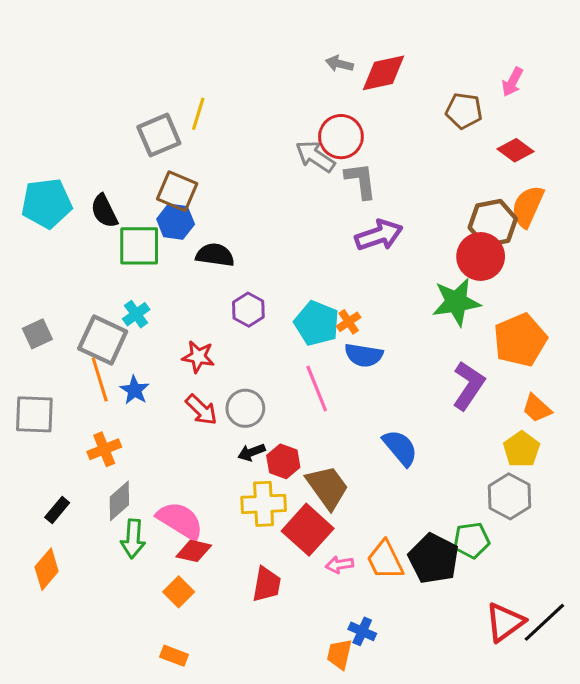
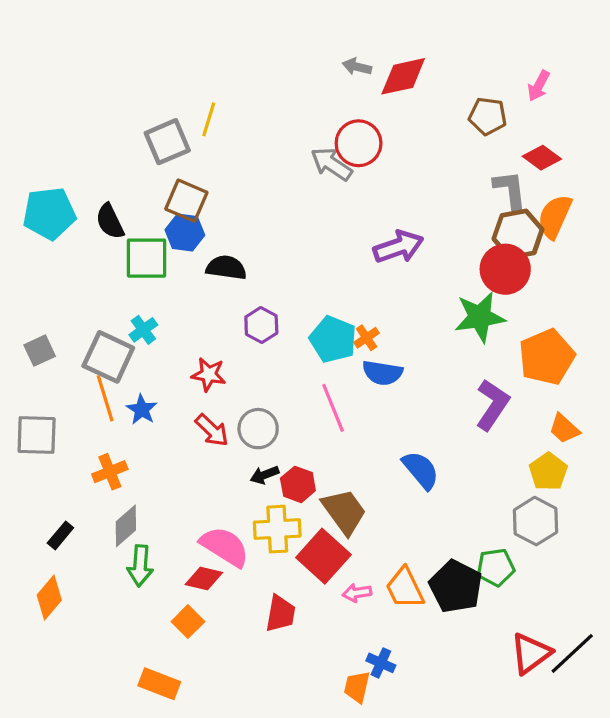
gray L-shape: (361, 181) -> (510, 189), moved
pink semicircle: (180, 521) -> (225, 547), moved
orange rectangle: (174, 656) -> (159, 684), moved, size x1.4

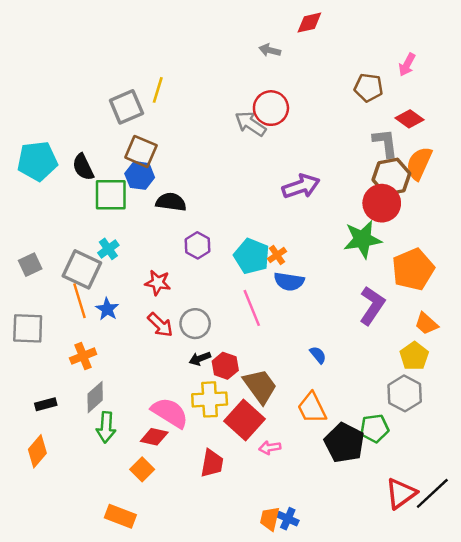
red diamond: (403, 76) -> (309, 23), moved, size x0.7
blue semicircle: (421, 470) -> (318, 355), size x0.6
black rectangle: (60, 535) -> (46, 404), turned 35
orange trapezoid: (405, 588) -> (312, 408), moved
blue cross: (381, 663) -> (288, 519), moved

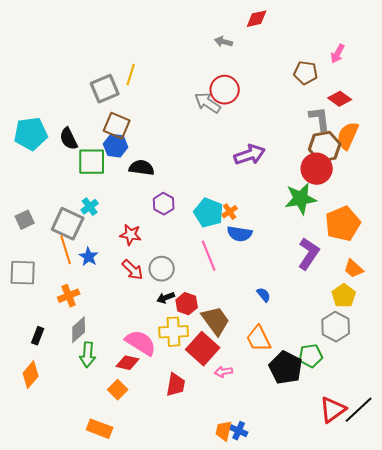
black rectangle: (46, 404) -> (38, 336), turned -54

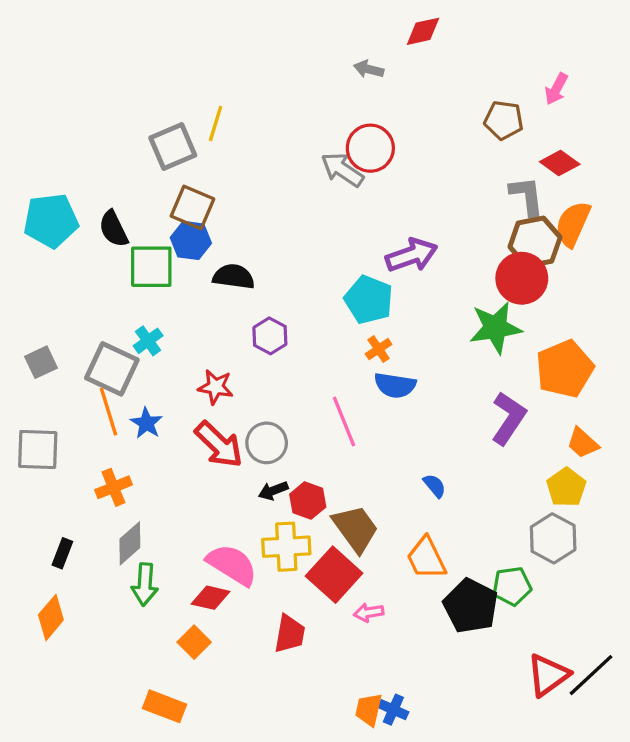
cyan pentagon: (209, 213) -> (369, 300), moved
red arrow: (133, 270) -> (219, 445), size x1.4

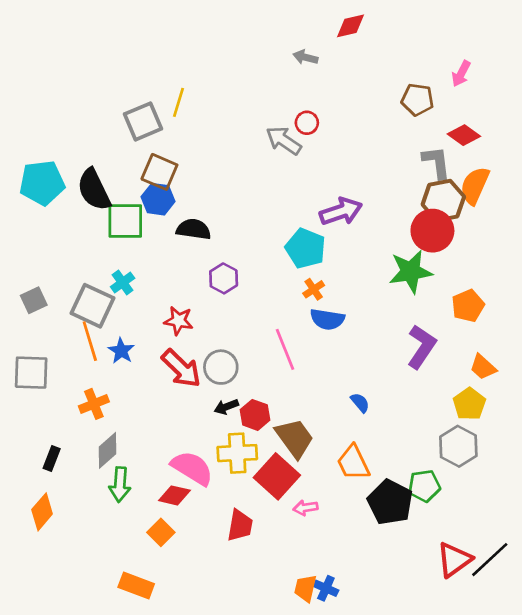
red circle: (370, 148) -> (307, 123), size x0.6
black semicircle: (113, 229) -> (94, 190), size x1.4
orange pentagon: (565, 369) -> (468, 306), size x0.7

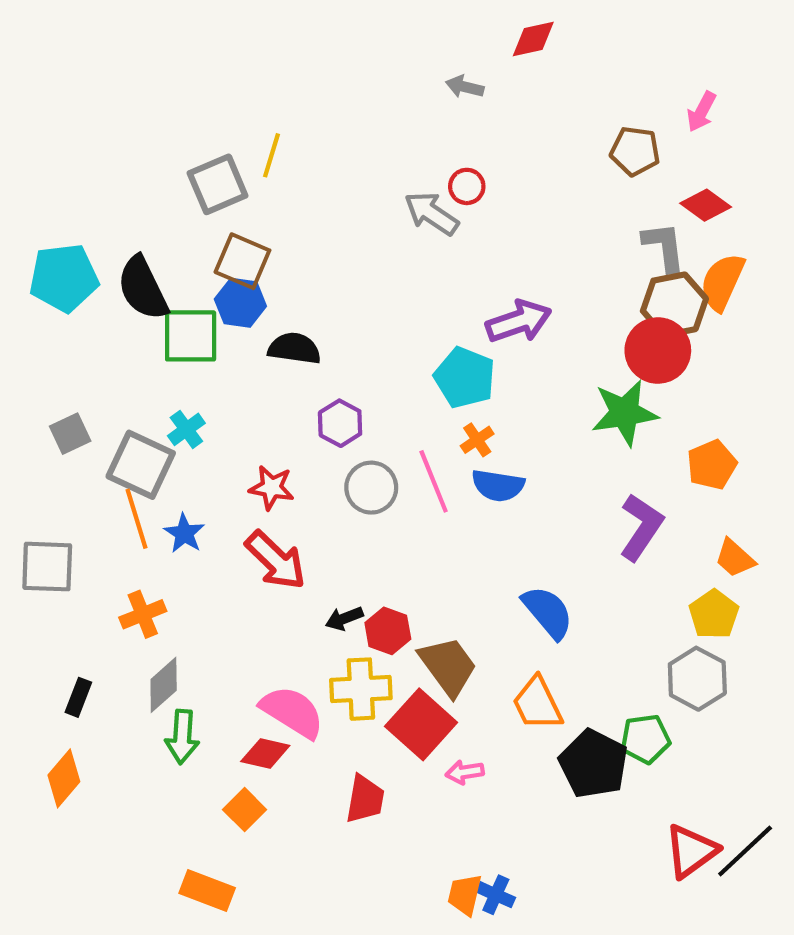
gray square: (34, 300) -> (70, 434), moved
pink line: (285, 349) -> (434, 481), moved
gray circle: (221, 367) -> (371, 488), moved
blue semicircle: (360, 403) -> (548, 612), size x1.8

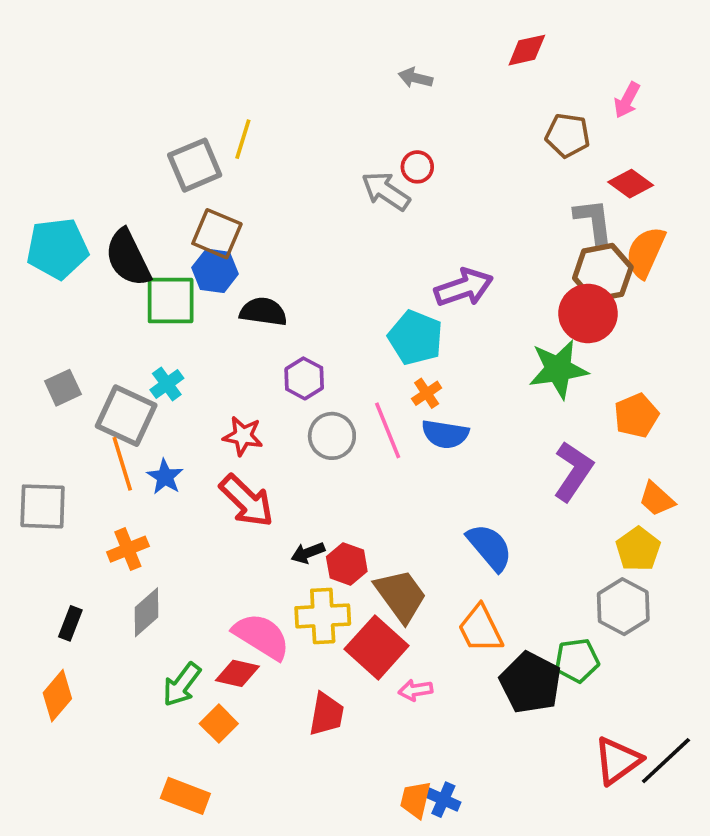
red diamond: (533, 39) -> (527, 50), moved
green arrow: (182, 737) -> (182, 685), moved, turned 33

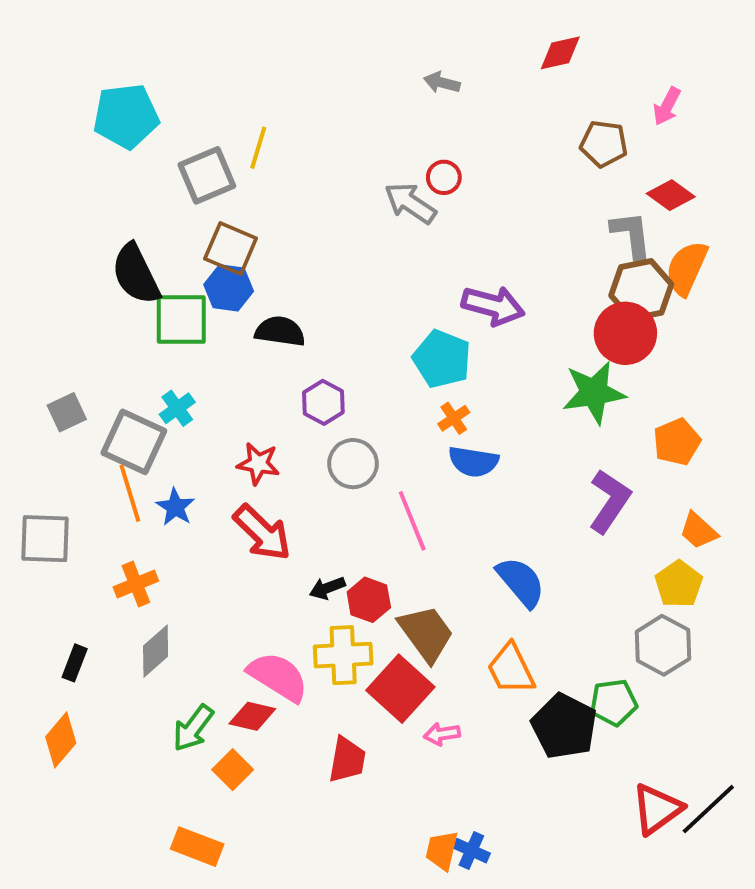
cyan pentagon: (57, 249) -> (126, 116), moved
purple arrow: (464, 288) -> (493, 306), turned 34
pink line: (388, 430) -> (412, 521), moved

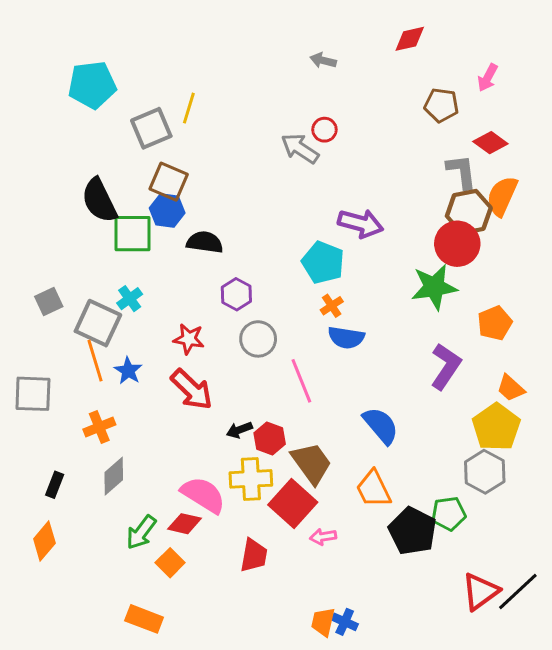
yellow pentagon: (679, 584) -> (496, 427), size x1.4

